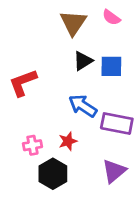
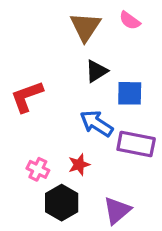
blue square: (111, 66) -> (130, 93), moved
pink cross: (32, 145) -> (38, 169), turned 36
purple triangle: (114, 171) -> (117, 211), moved

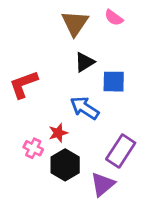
purple rectangle: (136, 144) -> (121, 151), moved, turned -68
red star: (79, 165) -> (58, 133), moved
black hexagon: (62, 203) -> (65, 165), moved

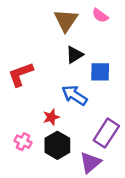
pink cross: (33, 148) -> (23, 142), moved

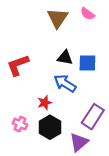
black triangle: (74, 55) -> (65, 58), moved, turned 42

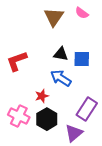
pink cross: (20, 124) -> (19, 116), size x1.5

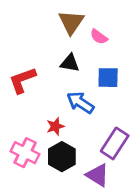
pink semicircle: (82, 13) -> (99, 37), moved
black triangle: (61, 54) -> (70, 63), moved
purple triangle: (74, 133) -> (98, 175), turned -48

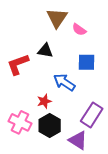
black triangle: (70, 63) -> (45, 51), moved

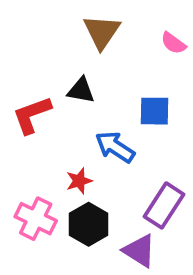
pink semicircle: (79, 30) -> (173, 43), moved

